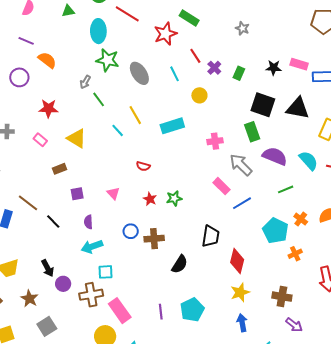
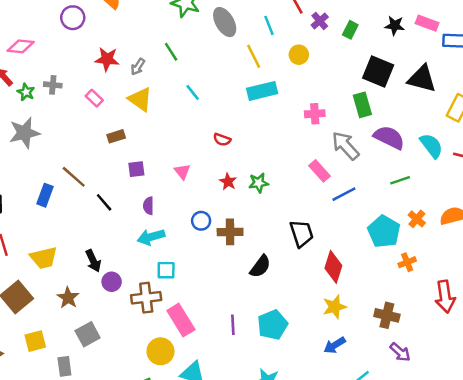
gray arrow: (85, 82) -> (138, 67), moved
yellow line: (135, 115) -> (254, 56), moved
black trapezoid: (211, 236) -> (302, 233), turned -30
blue arrow: (242, 323) -> (335, 345), turned -114

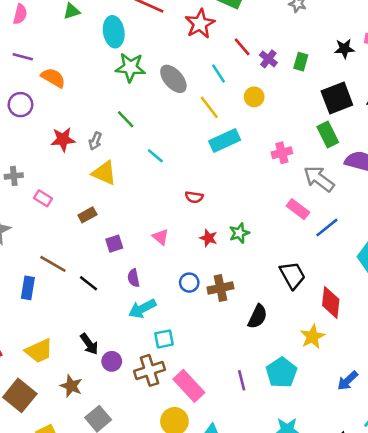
black square: (378, 72) -> (337, 98), turned -32
pink rectangle: (94, 98) -> (43, 198), moved
yellow star: (334, 307) -> (313, 337), moved

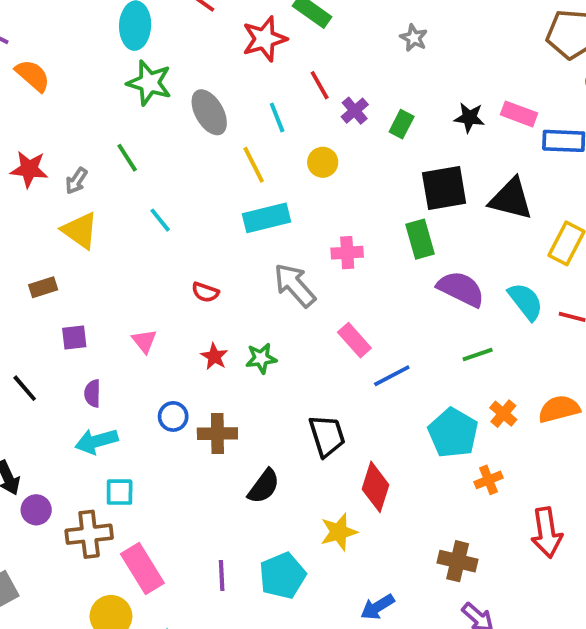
gray arrow: (319, 179) -> (295, 285), moved

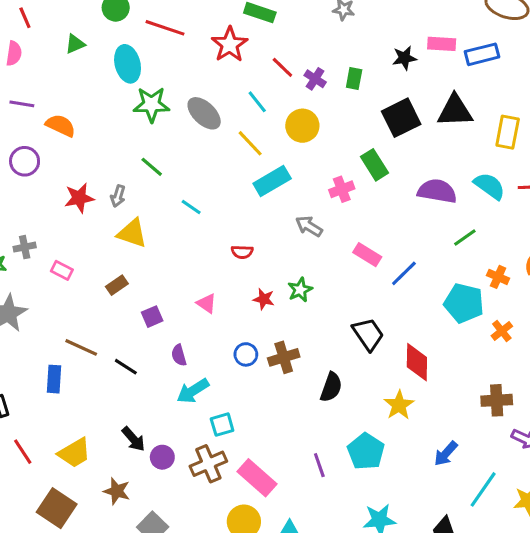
yellow circle: (323, 162) -> (302, 126), size x1.4
green rectangle: (420, 239) -> (374, 165), moved
gray arrow: (295, 285) -> (309, 226), size x0.7

